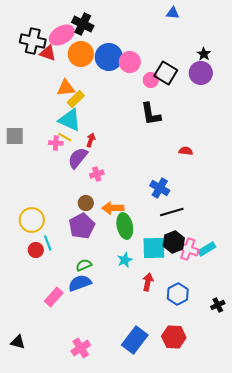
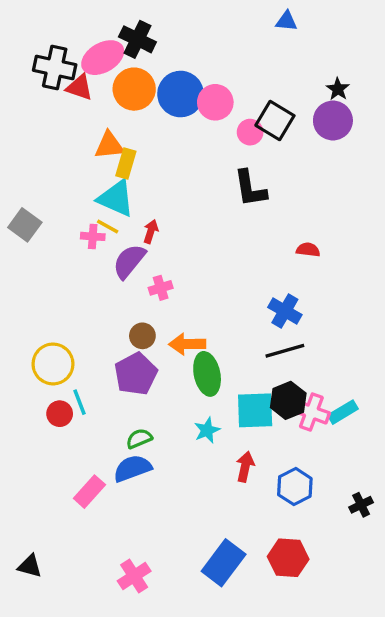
yellow rectangle: (76, 99) -> (126, 164), turned -30
gray square: (15, 136) -> (25, 225), turned 36
blue cross: (160, 188) -> (285, 311), moved

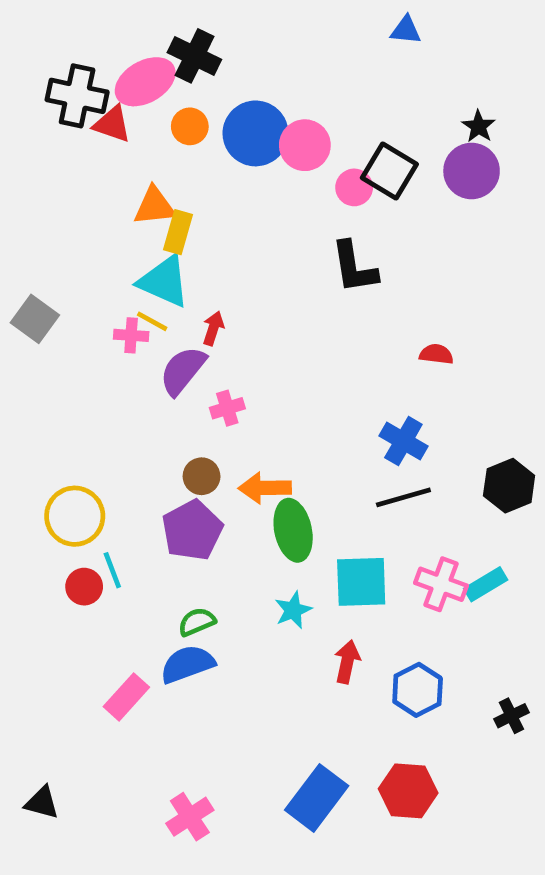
orange circle: (134, 89) -> (190, 126), size x0.6
black hexagon: (288, 400) -> (509, 486), moved

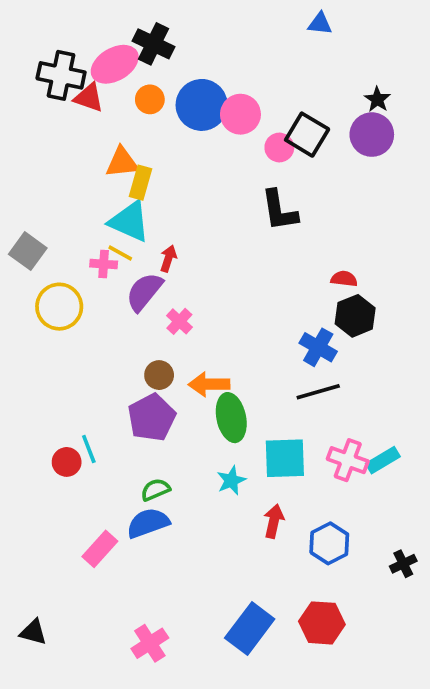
pink cross: (227, 408) -> (179, 321), turned -30
black hexagon: (509, 486) -> (355, 316), moved
yellow circle: (75, 516) -> (59, 307), moved

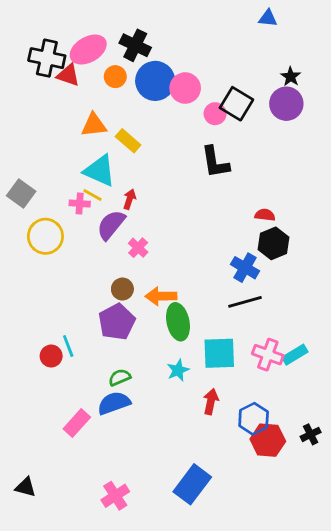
blue triangle: (320, 24) -> (268, 18), moved
black cross: (154, 44) -> (135, 45), moved
yellow rectangle: (141, 183) -> (128, 141), moved, turned -65
red hexagon: (322, 623) -> (268, 440), moved

